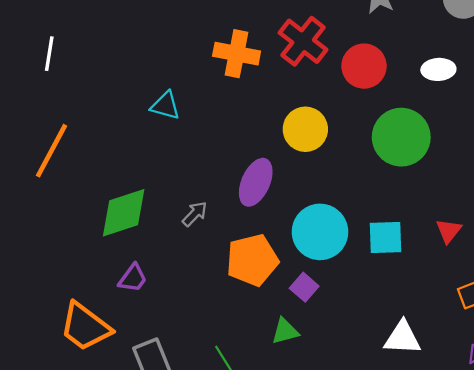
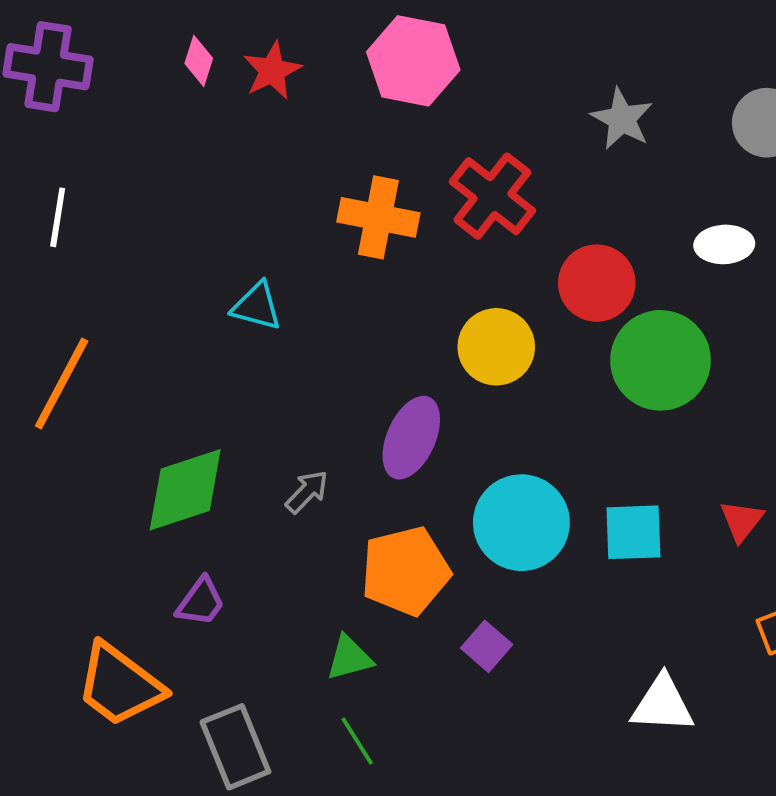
red circle: (364, 66) -> (597, 283), moved
purple square: (304, 287) -> (487, 646), moved
green triangle: (285, 331) -> (349, 658), moved

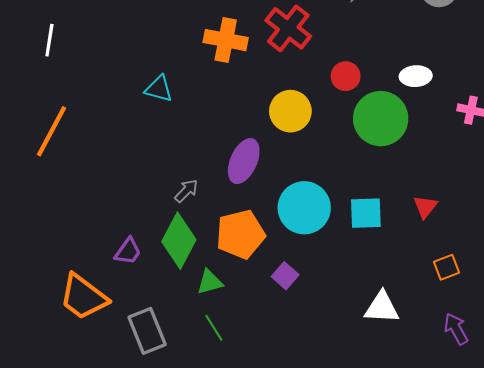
white ellipse: (724, 244) -> (416, 76), moved
red circle: (597, 283) -> (346, 76), size x0.7
green diamond: (185, 490) -> (179, 241), moved, turned -44

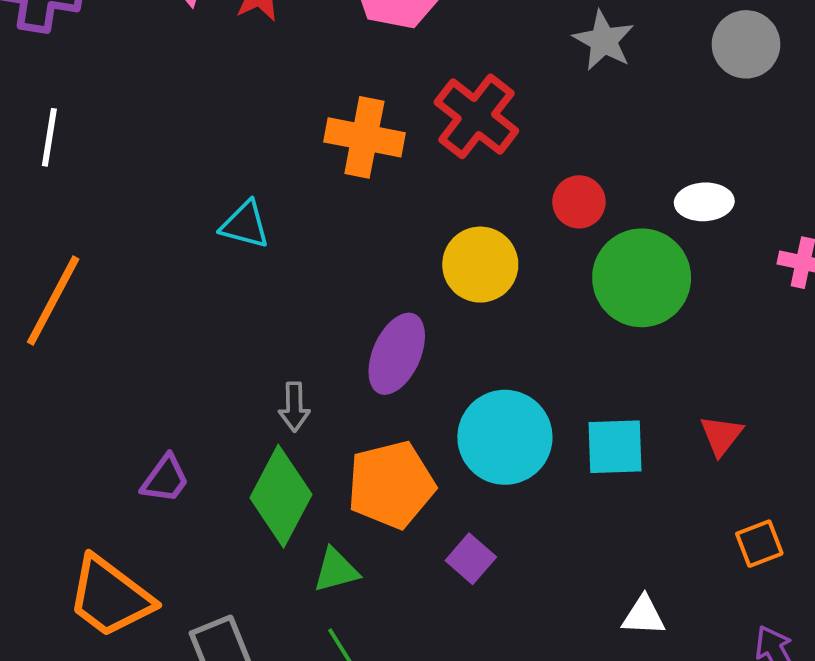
gray arrow: (186, 191) -> (294, 407), turned 135
purple trapezoid: (128, 251) -> (165, 479), moved
white triangle: (382, 308) -> (644, 616), size x0.7

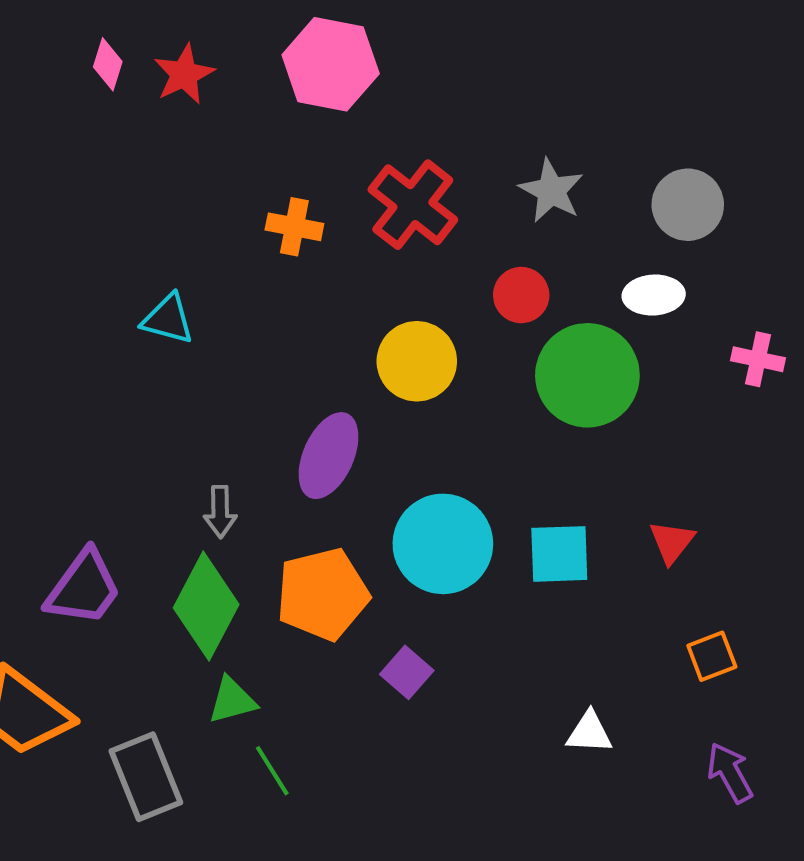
gray star: (604, 41) -> (551, 191), moved
gray circle: (746, 44) -> (688, 205), moved
orange cross: (364, 137) -> (294, 227), size x0.7
purple trapezoid: (165, 479) -> (84, 588), size x1.5
green triangle: (336, 570) -> (232, 700), moved

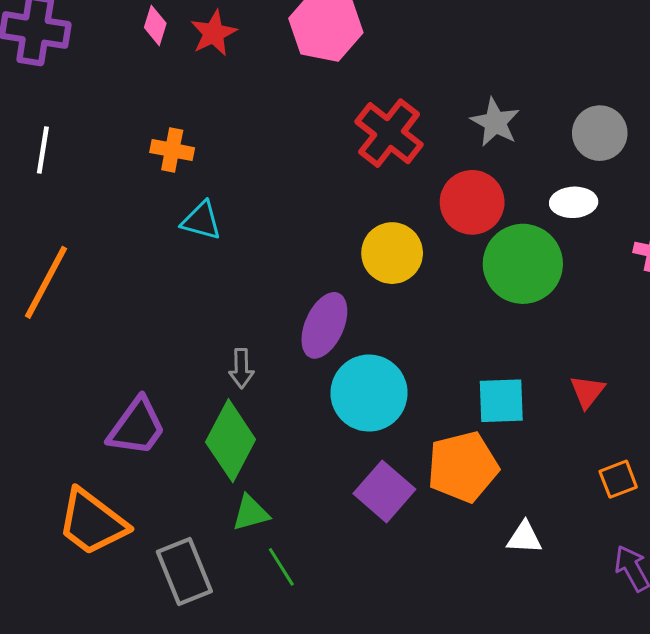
orange cross: (294, 227) -> (172, 150), moved
red circle: (521, 295) -> (472, 202), size x1.5
cyan circle: (443, 544) -> (369, 393), moved
orange pentagon: (322, 594) -> (463, 467), moved
purple square: (407, 672) -> (384, 491), size x1.5

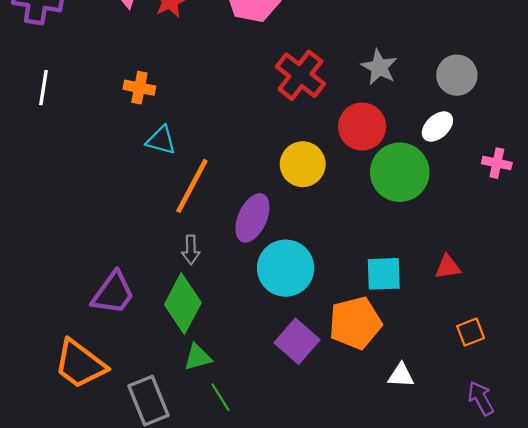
white ellipse: (574, 202) -> (437, 127), turned -40
orange line: (46, 282) -> (192, 186), moved
red triangle: (587, 392) -> (448, 267), turned 44

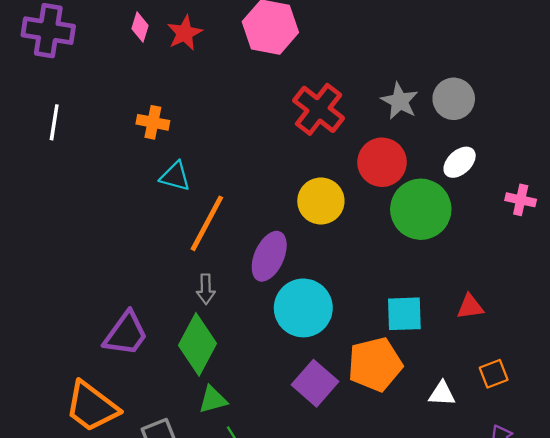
gray circle: (457, 75) -> (454, 99), moved
white triangle: (401, 375) -> (442, 394), moved

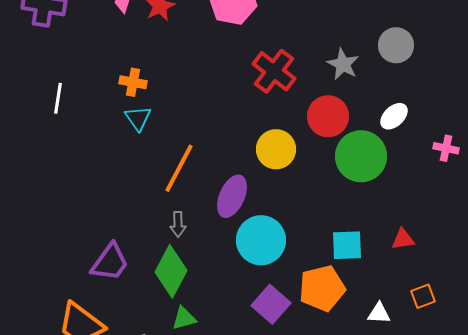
gray circle: (454, 99) -> (396, 45), moved
white line: (54, 122) -> (58, 98), moved
cyan triangle: (175, 176) -> (138, 118), moved, turned 40

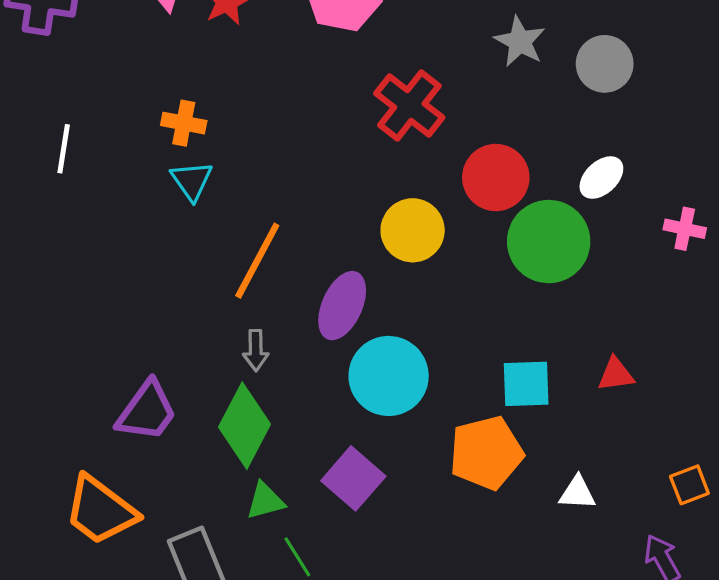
gray star: (343, 64) -> (520, 41), moved
orange square: (423, 296) -> (689, 485), moved
purple square: (271, 304) -> (353, 478), moved

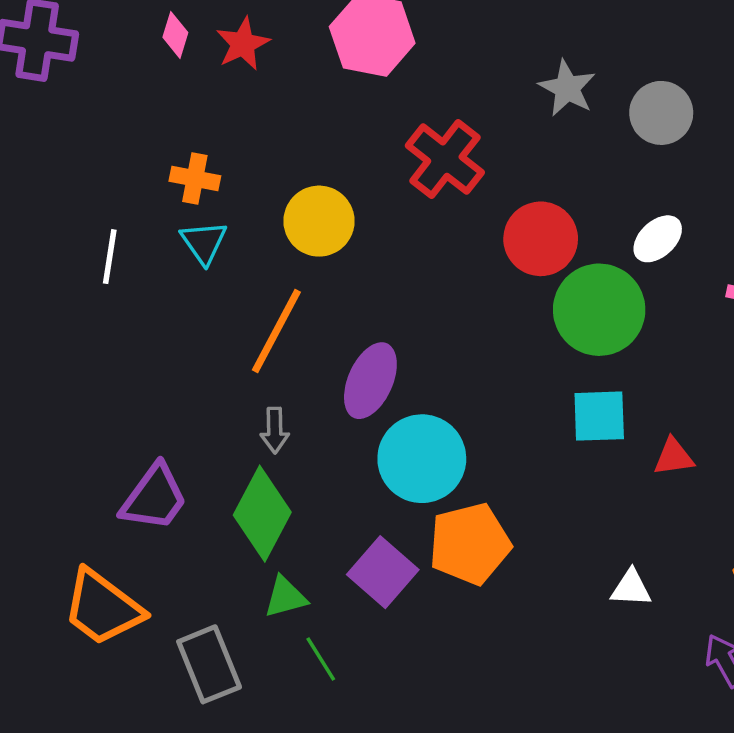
white line: (64, 149) -> (110, 257), moved
yellow circle: (413, 230) -> (319, 221), moved
cyan square: (526, 384) -> (599, 416), moved
orange pentagon: (486, 453) -> (470, 544), moved

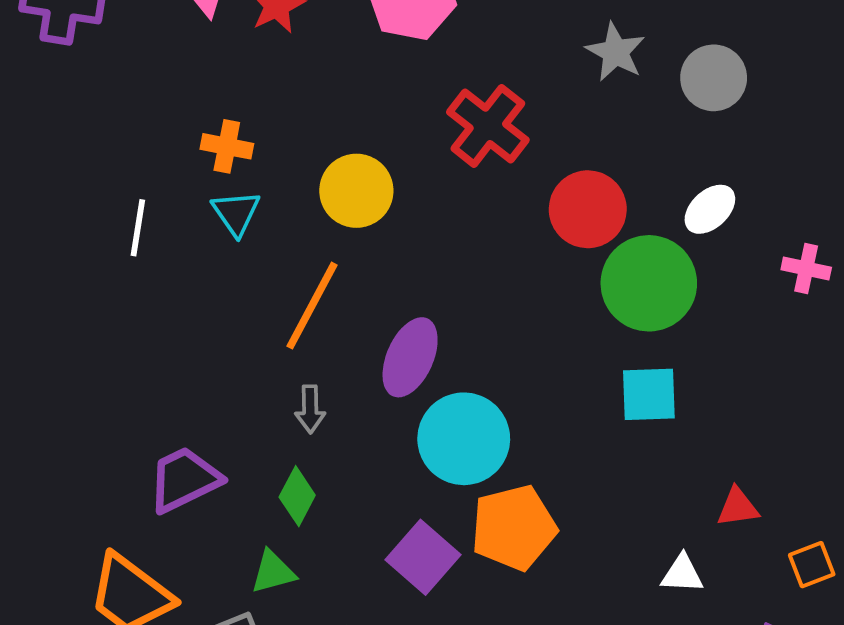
red triangle: (674, 457) -> (738, 507), moved
purple trapezoid: (154, 498) -> (184, 479), turned -152
green diamond: (262, 514) -> (297, 496), size x0.6
green triangle: (285, 597) -> (273, 572), moved

